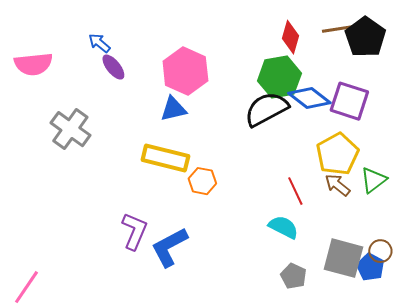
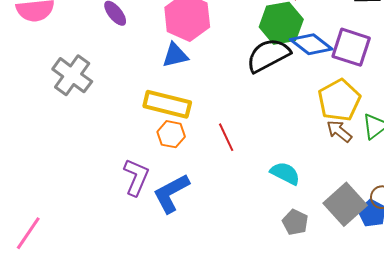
orange hexagon: (202, 181) -> (171, 134), moved
red line: (295, 191) -> (226, 137), moved
gray square: (343, 258) -> (345, 204), turned 33

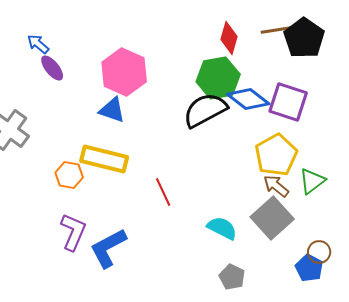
blue triangle: (175, 55) -> (112, 110), turned 32
orange hexagon: (171, 134) -> (69, 175), moved
gray square: (345, 204) -> (272, 218), moved

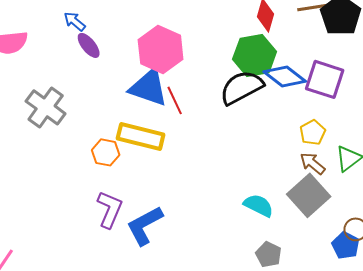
blue triangle: (112, 110) -> (149, 87), size x1.5
yellow pentagon: (276, 155) -> (313, 132), size x0.6
red line: (163, 192) -> (175, 100), moved

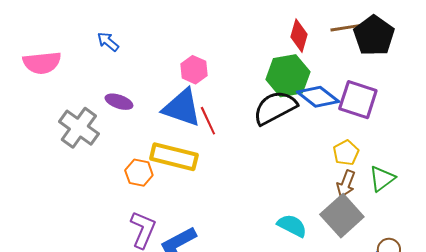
purple ellipse: (89, 45) -> (119, 102), moved, turned -32
pink hexagon: (161, 49) -> (194, 70), size x0.6
brown arrow: (313, 163) -> (346, 184), turned -108

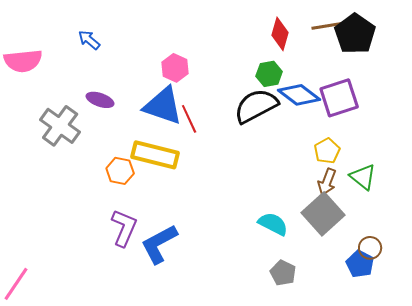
green hexagon: (288, 76) -> (269, 74), size x0.6
purple square: (358, 100) -> (339, 98), turned -36
green triangle: (382, 179) -> (363, 177), turned -44

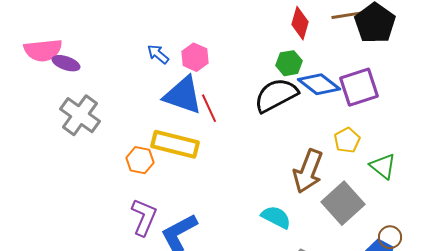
blue arrow: (89, 40) -> (158, 54), moved
purple ellipse: (100, 100) -> (66, 63), moved
brown arrow: (327, 182) -> (308, 171), moved, size x1.6
cyan semicircle: (273, 224) -> (276, 217), moved

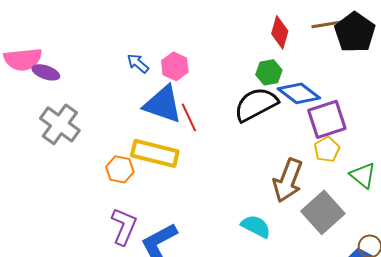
purple square: (359, 87) -> (327, 119), moved

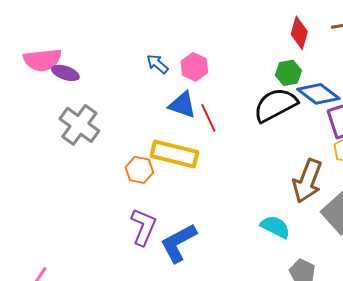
blue triangle: (163, 104) -> (182, 105), size x0.7

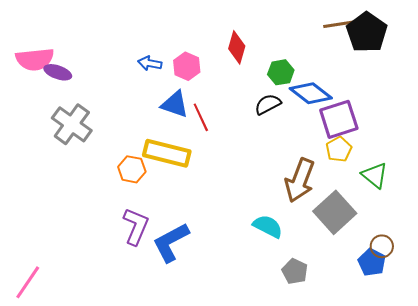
red diamond: (299, 33) -> (237, 47), moved
blue arrow: (157, 64) -> (150, 63), turned -30
black semicircle: (275, 105) -> (268, 104), size x0.6

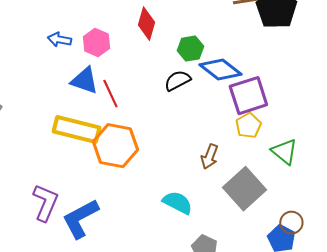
orange hexagon: (132, 169) -> (115, 146), moved, size x1.6
brown arrow: (300, 180) -> (209, 157), size x0.6

